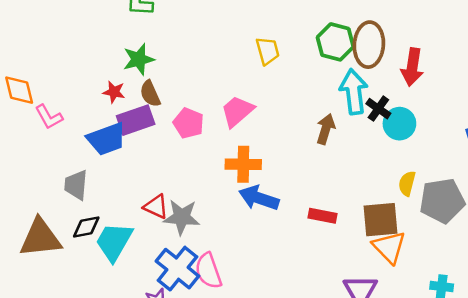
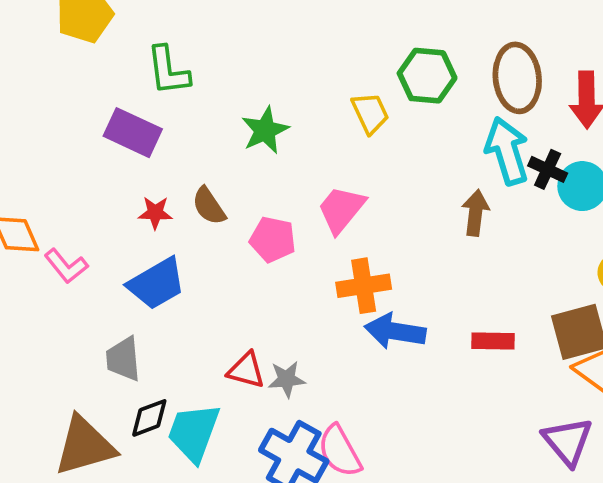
green hexagon: (335, 42) -> (427, 76), moved
green star: (139, 59) -> (265, 130), moved
purple rectangle: (136, 120) -> (133, 133), moved, turned 54
gray star: (182, 217) -> (287, 379), size x0.7

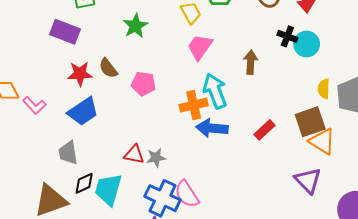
cyan arrow: (507, 151) -> (215, 91), moved
pink trapezoid: (341, 209) -> (200, 47), moved
red star: (155, 213) -> (80, 74), size x1.4
red rectangle: (493, 341) -> (265, 130), turned -40

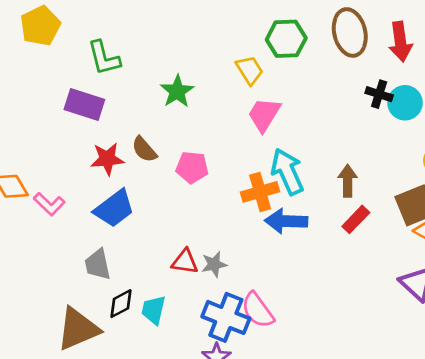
brown arrow: (251, 62) -> (348, 181), moved
cyan trapezoid: (108, 189) -> (153, 310), size x0.7

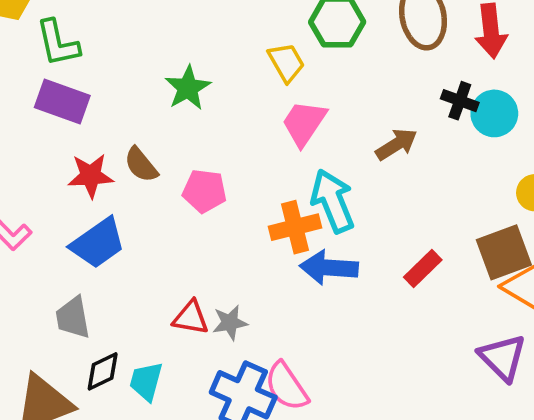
green L-shape: (104, 58) -> (58, 43), moved
brown arrow: (348, 181) -> (396, 144), moved, turned 56

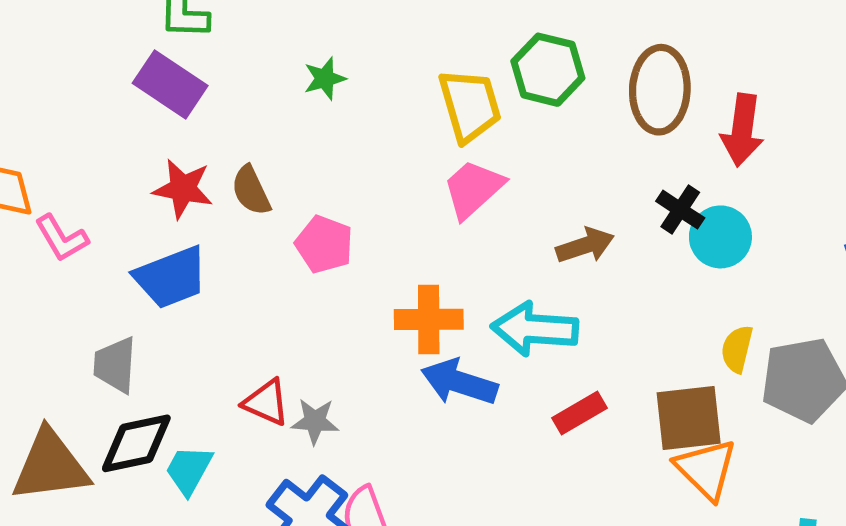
yellow trapezoid: (286, 62) -> (470, 105), size x1.4
green star: (188, 88) -> (325, 79), moved, size x0.7
cyan arrow: (333, 201) -> (535, 329), moved, turned -78
black diamond: (103, 371) -> (136, 443), size x1.4

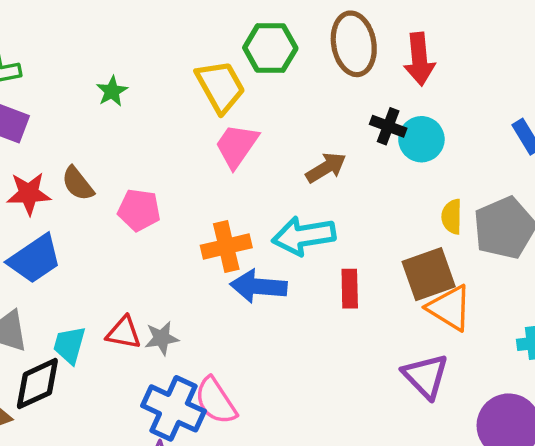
red rectangle: (580, 413) -> (350, 289), turned -48
cyan trapezoid: (189, 470) -> (69, 345), moved

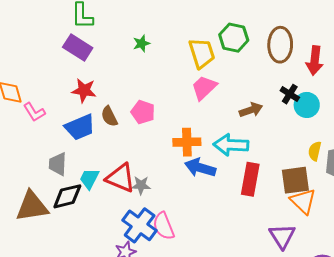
brown semicircle: (78, 184) -> (109, 116), moved
red rectangle: (350, 289) -> (250, 179), size x1.5
red triangle: (124, 333) -> (121, 178), size x1.5

